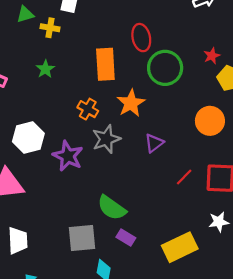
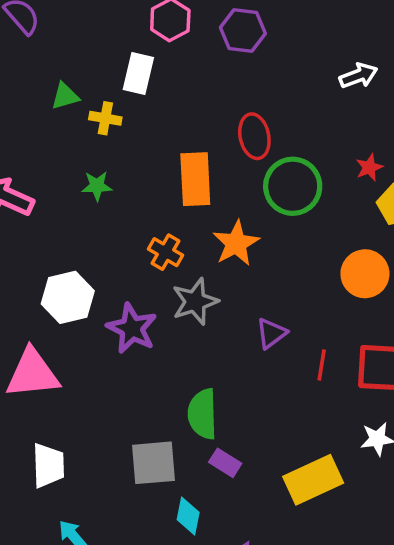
green star: (45, 69) -> (97, 186), turned 30
purple triangle: (154, 143) -> (271, 333), moved
red line: (184, 177) -> (322, 365), turned -36
green semicircle: (112, 208) -> (203, 414), turned 52

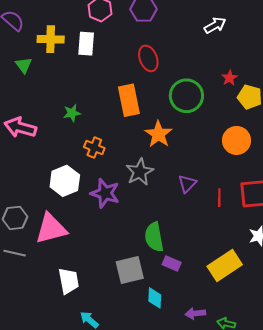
green triangle: (65, 96) -> (24, 65), moved, turned -42
yellow cross: (105, 118) -> (51, 39), moved, size x1.4
red ellipse: (254, 136) -> (148, 58), moved
orange cross: (165, 252) -> (94, 148), moved

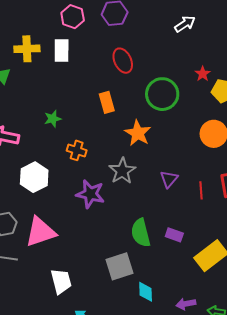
orange rectangle: (129, 100) -> (107, 102), size x0.7
white hexagon: (65, 181) -> (34, 177), moved
purple rectangle: (172, 264) -> (174, 235), moved

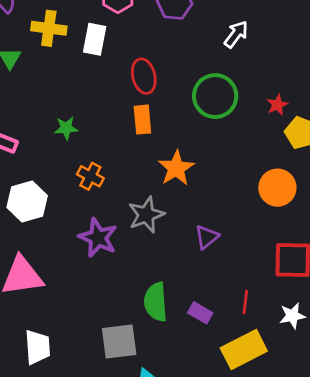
white arrow: (185, 24) -> (236, 34), moved, turned -30
red ellipse: (123, 61) -> (144, 76), moved
green circle: (162, 94) -> (215, 96), moved
red line: (201, 190) -> (245, 302), moved

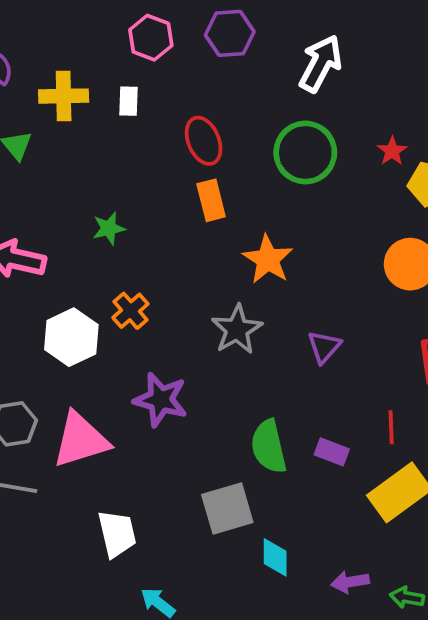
white arrow: (236, 34) -> (321, 64), size x1.4
white rectangle: (95, 39) -> (129, 101), size x0.7
orange cross: (90, 176) -> (130, 311), moved, turned 30
purple star: (98, 238) -> (161, 400), moved

